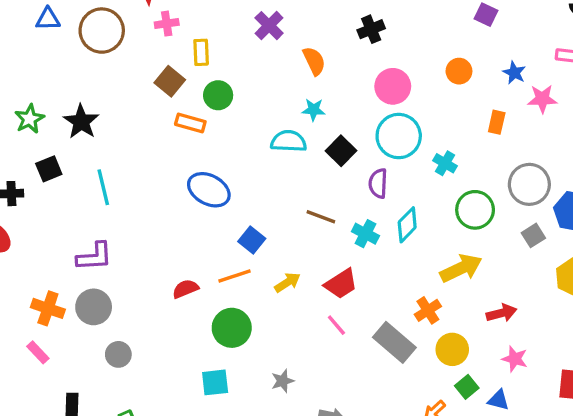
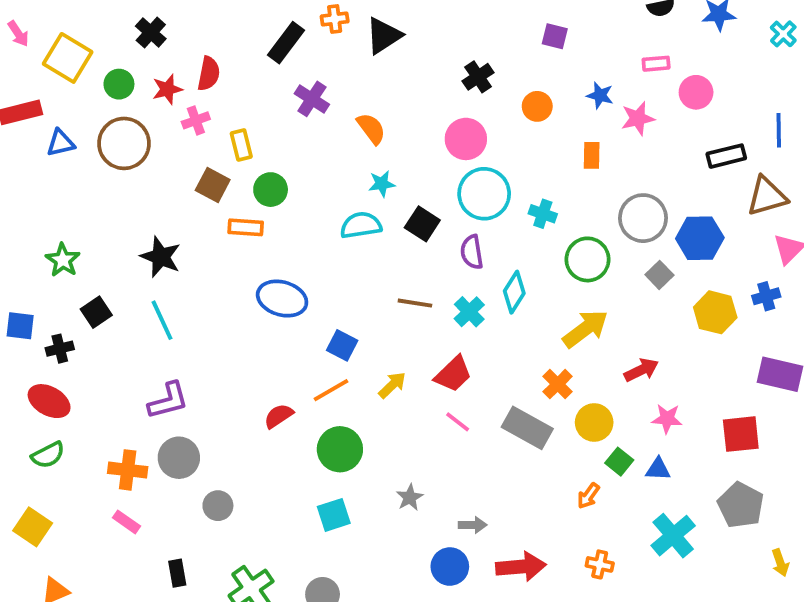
black cross: (371, 29) -> (478, 77), moved
black star: (81, 122) -> (161, 257), moved
cyan cross: (365, 234) -> (469, 312), turned 30

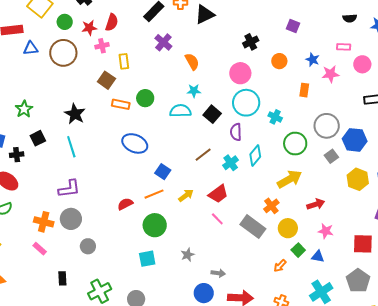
green circle: (271, 190) -> (145, 98), moved
brown line: (415, 303) -> (203, 155), turned -54

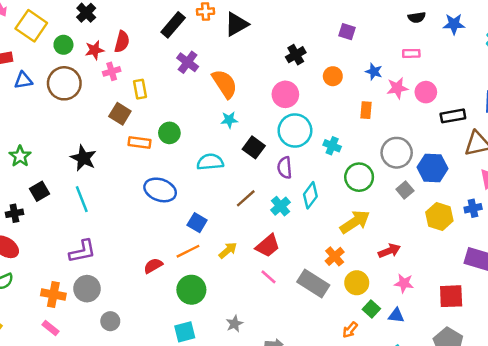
orange semicircle: (192, 62) -> (225, 84), size x1.4
pink circle: (362, 64) -> (426, 92), moved
cyan semicircle: (180, 111) -> (210, 162), moved

